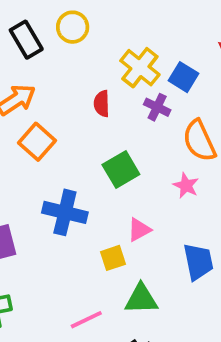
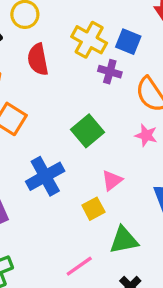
red semicircle: (102, 104) -> (38, 59), moved, size x1.4
blue cross: (65, 212) -> (45, 176), turned -33

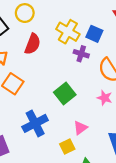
red semicircle: (38, 59) -> (33, 44), turned -150

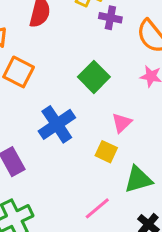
yellow square: (67, 147) -> (106, 152), turned -32

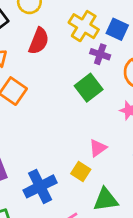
green square: (94, 77) -> (89, 88), moved
blue cross: (57, 124) -> (40, 186), moved

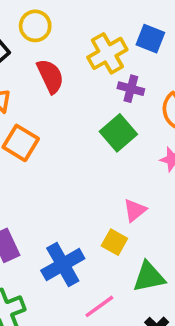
yellow cross: (84, 26) -> (107, 53), turned 32
blue square: (117, 29) -> (150, 39), moved
red semicircle: (39, 41) -> (50, 76), turned -44

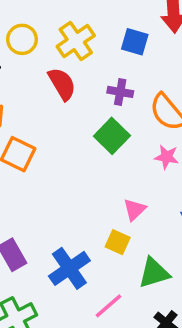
yellow cross: (107, 53) -> (76, 41), moved
red semicircle: (50, 76) -> (62, 84), moved

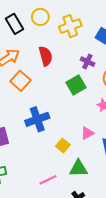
red semicircle: (62, 84) -> (46, 56), moved
pink triangle: (135, 210) -> (87, 133), moved
blue cross: (69, 268) -> (37, 119), moved

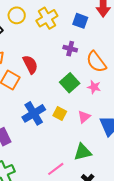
red semicircle: (46, 56) -> (30, 65), moved
green square: (76, 85) -> (70, 83), moved
yellow square: (63, 146) -> (60, 114), moved

